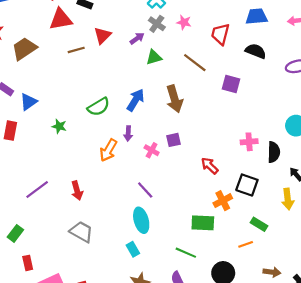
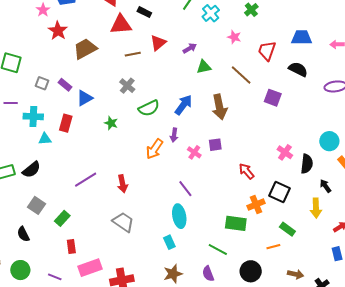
gray cross: (157, 24) -> (127, 86), moved
pink cross: (249, 142) -> (285, 152), turned 35

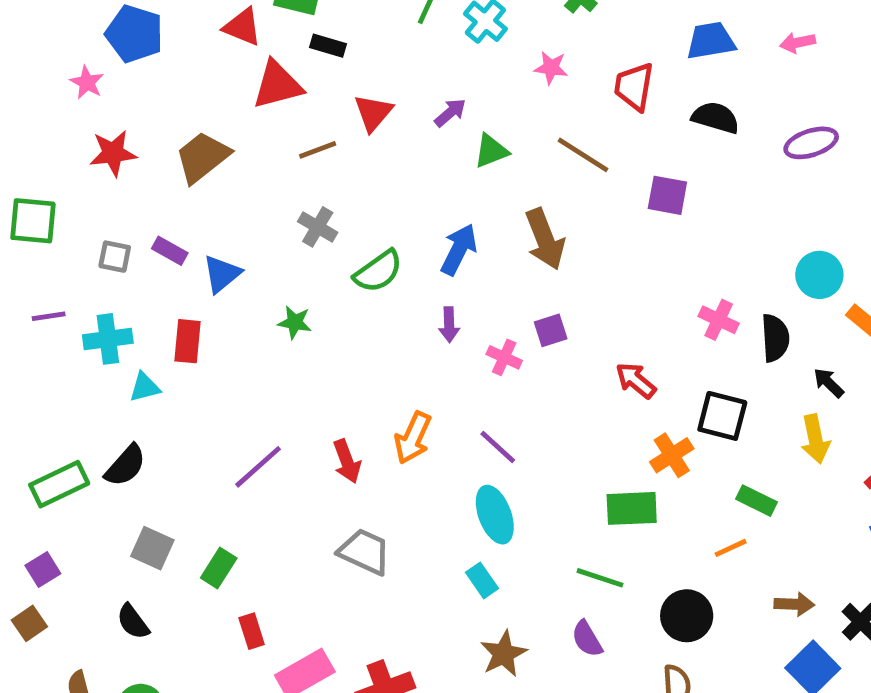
red star: (58, 31) -> (113, 153), moved, turned -30
orange arrow: (154, 149) -> (413, 438), moved

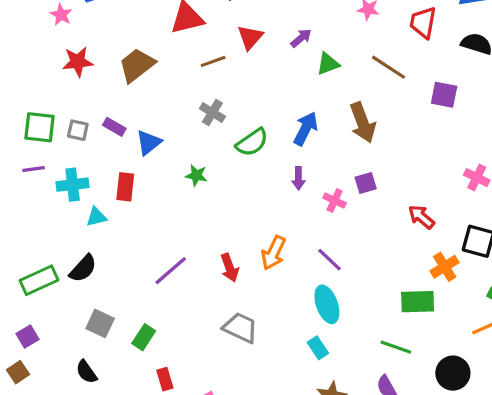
green square: (33, 221) -> (39, 127), moved

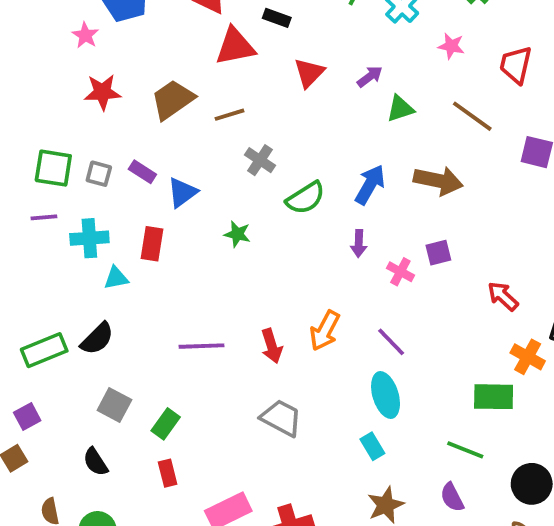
brown line: (213, 61) -> (230, 115), moved
brown arrow: (363, 123) -> (438, 181), turned -60
orange cross: (445, 267) -> (528, 357), turned -32
purple line: (171, 271) -> (202, 346), turned 36
red rectangle: (165, 379) -> (168, 473), moved

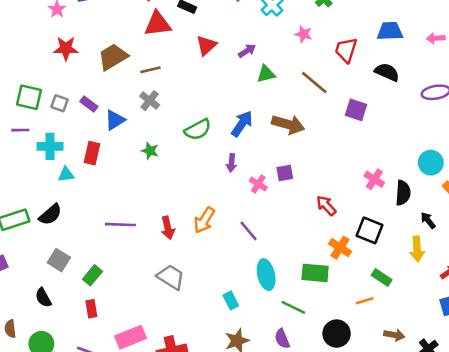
gray cross: (260, 160) -> (150, 101), moved
cyan ellipse: (386, 395) -> (266, 275), moved

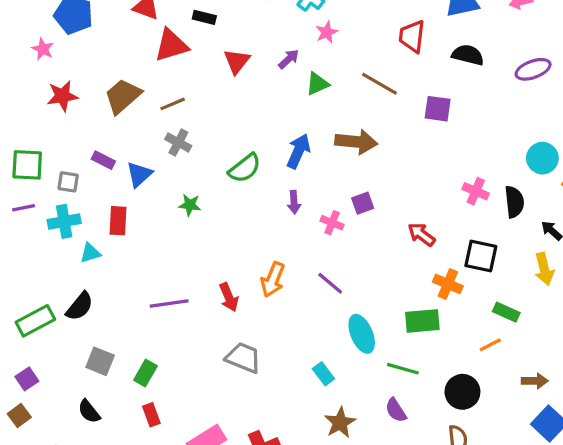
pink star: (303, 34) -> (327, 32), moved, turned -30
gray square: (59, 103) -> (68, 182), moved

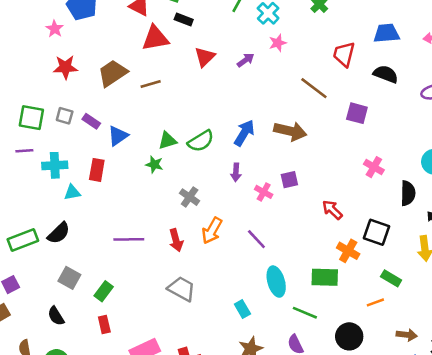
green triangle: (317, 84) -> (168, 140), moved
gray cross: (178, 143) -> (190, 197), moved
gray square: (68, 182) -> (65, 116), moved
pink cross: (476, 191) -> (374, 167), moved

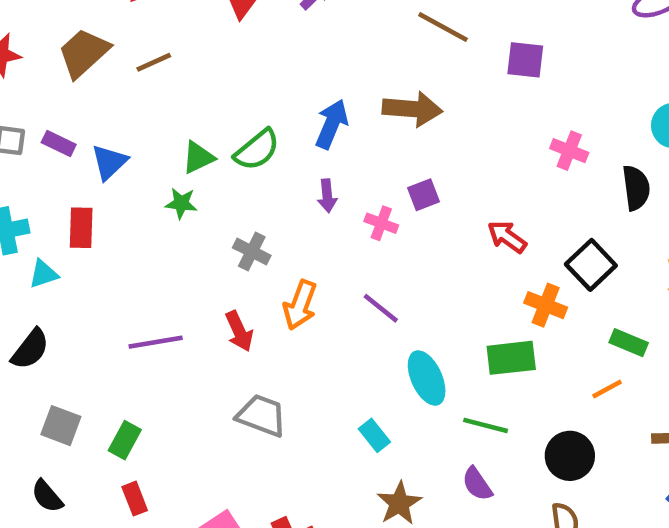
black square: (377, 232) -> (591, 265), turned 36

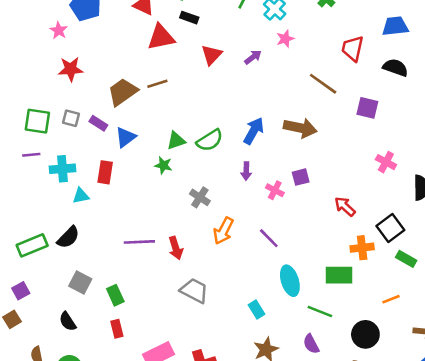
brown trapezoid: (84, 53) -> (123, 92), moved
orange cross: (546, 305) -> (362, 248), turned -35
red arrow: (239, 331) -> (176, 248), moved
green rectangle: (629, 343) -> (406, 259), moved
green rectangle: (125, 440) -> (115, 295), turned -60

